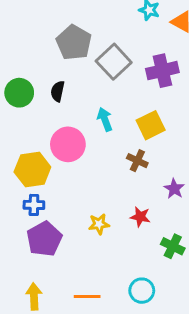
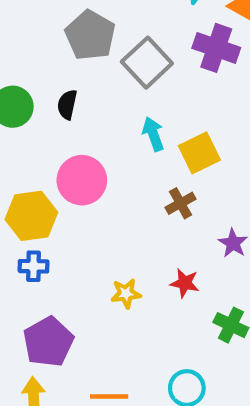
purple cross: (162, 71) -> (216, 48), moved, turned 32
cyan arrow: (105, 119) -> (153, 134), moved
brown cross: (137, 161) -> (181, 203), turned 36
purple pentagon: (44, 239) -> (48, 342), moved

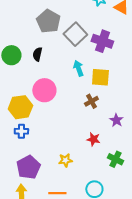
purple cross: (216, 48) -> (102, 41), moved
yellow square: (199, 153) -> (100, 77), turned 30
yellow star: (126, 294) -> (65, 160), moved

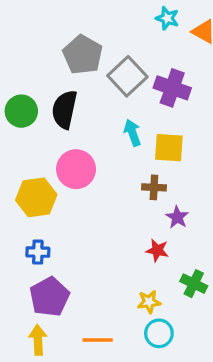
black semicircle: (37, 54) -> (64, 109), size x1.6
brown cross: (91, 101) -> (154, 187), turned 32
purple star: (116, 120) -> (177, 217), moved
blue cross: (21, 131) -> (38, 252), moved
yellow star: (65, 160) -> (149, 302), moved

